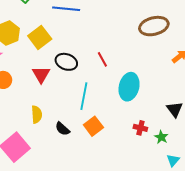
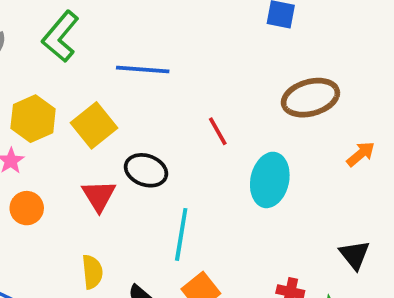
red line: (102, 59) -> (218, 131), moved
cyan ellipse: (129, 87) -> (270, 180), moved

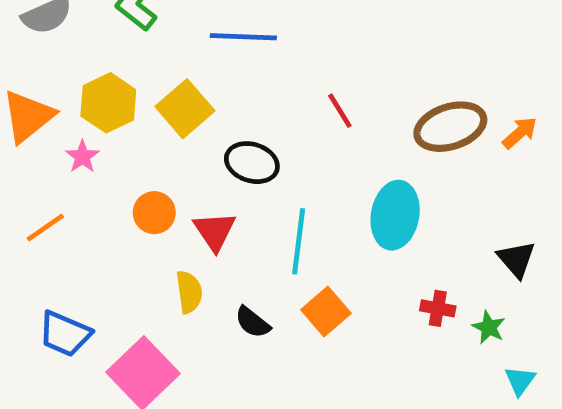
brown ellipse: (310, 98) -> (450, 127), moved
cyan ellipse: (270, 180) -> (395, 215), moved
red triangle: (99, 196) -> (215, 231), moved
orange circle: (27, 208) -> (154, 213), moved

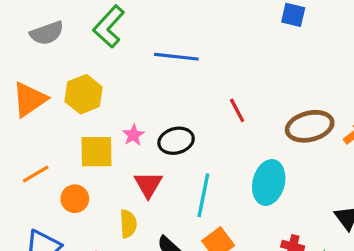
yellow square: (185, 109) -> (97, 152), moved, turned 36
pink star: (82, 157) -> (133, 135), moved
black ellipse: (252, 163) -> (176, 141), turned -36
orange circle: (154, 213) -> (75, 199), moved

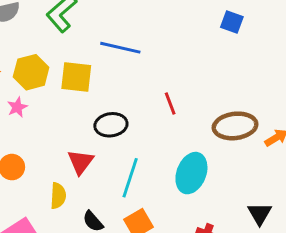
pink star: (133, 135) -> (17, 107), moved
yellow square: (97, 152) -> (76, 77), moved

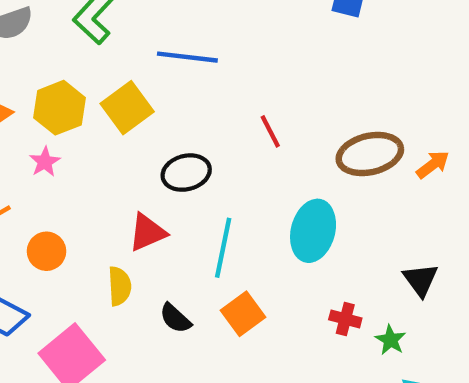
yellow square: (76, 77) -> (127, 108), turned -36
red triangle: (81, 162) -> (147, 232), turned 36

